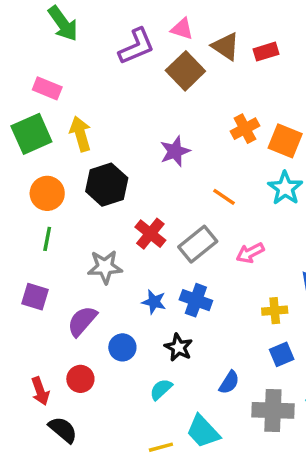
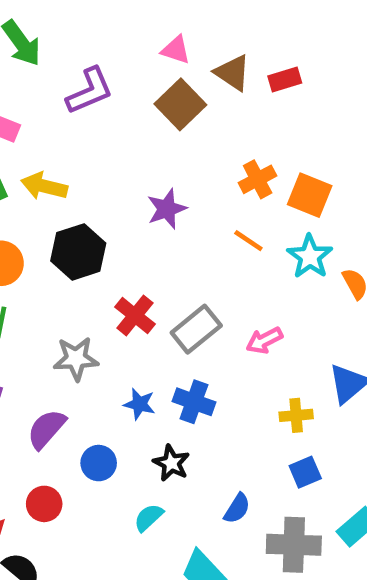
purple L-shape: (136, 46) -> (90, 91), moved
yellow arrow: (80, 134) -> (44, 186), turned -60
orange line: (224, 197) -> (248, 241), moved

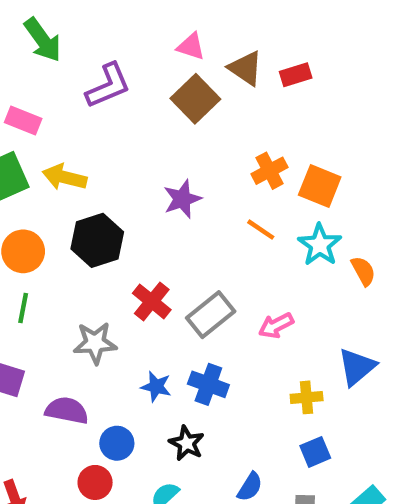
purple semicircle: (46, 429) -> (67, 411), turned 60
red circle: (44, 504) -> (95, 482), moved

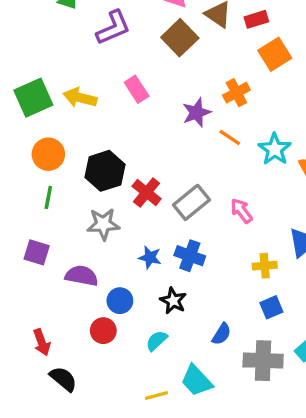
pink rectangle: (23, 121) -> (137, 89), moved, turned 35
orange square: (320, 186) -> (275, 54), moved, turned 36
purple star: (182, 199) -> (196, 113), moved
black hexagon: (97, 240) -> (105, 171), moved
pink arrow: (276, 325) -> (241, 211), turned 80

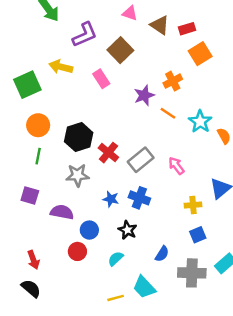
brown square: (180, 38) -> (120, 50), moved
yellow arrow: (80, 98) -> (61, 67), moved
black semicircle: (63, 379) -> (31, 288), moved

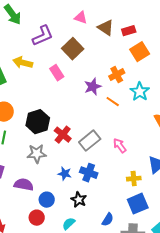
cyan star: (200, 122) -> (140, 92), moved
blue square: (198, 235) -> (138, 204), size x1.5

